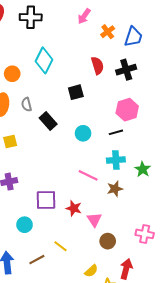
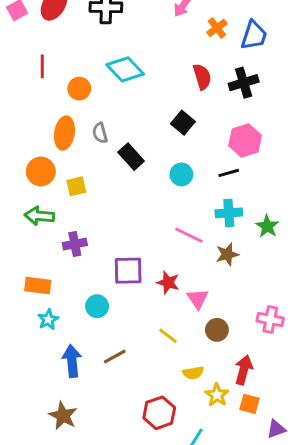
cyan diamond: (44, 60) -> (125, 69), turned -70
black square: (76, 92) -> (183, 123), moved, turned -35
yellow line: (60, 246) -> (168, 336), moved
yellow semicircle: (91, 271) -> (193, 373), turned 32

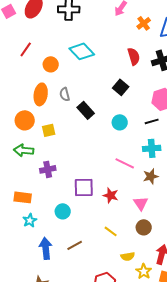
red line: (42, 66) -> (26, 49), turned 35
pink triangle: (198, 299) -> (141, 203), moved

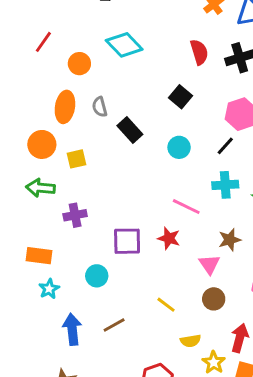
black line: (152, 121) -> (225, 146), turned -32
brown star: (151, 176) -> (230, 240), moved
red star: (111, 195) -> (169, 238), moved

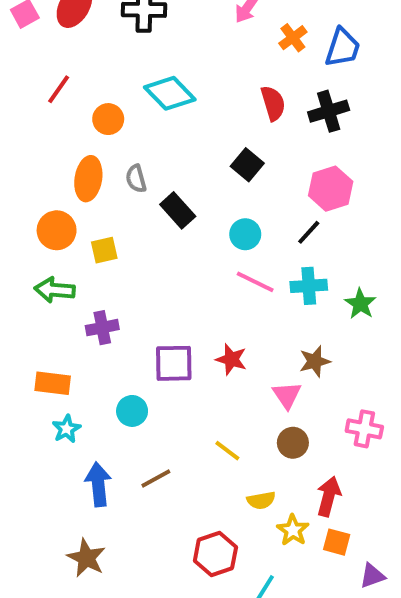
pink line: (186, 207) -> (255, 282), moved

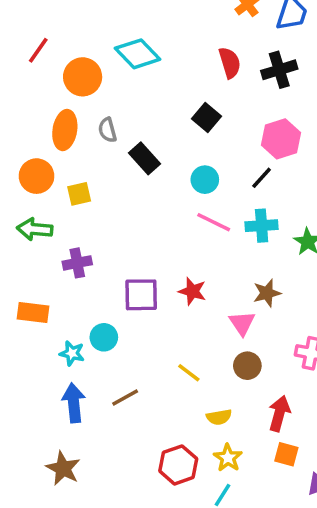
orange circle: (108, 119) -> (83, 77), size x1.4
cyan star: (67, 429) -> (72, 353), moved, turned -30
yellow star: (293, 530) -> (228, 458), moved

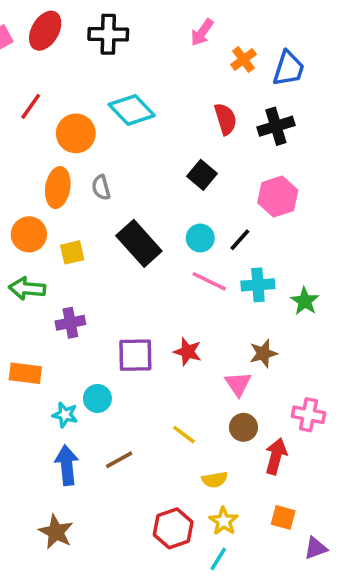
black rectangle: (145, 158) -> (139, 243), moved, size x1.4
black line: (262, 178) -> (240, 240), moved
red arrow: (279, 414) -> (276, 456), moved

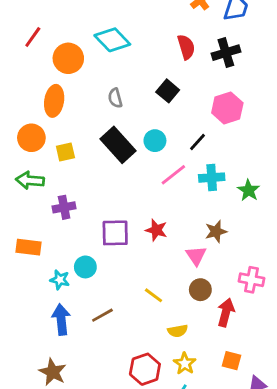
gray semicircle: (101, 188) -> (115, 98), moved
cyan circle: (200, 238) -> (155, 141), moved
pink line: (209, 281) -> (173, 175), turned -64

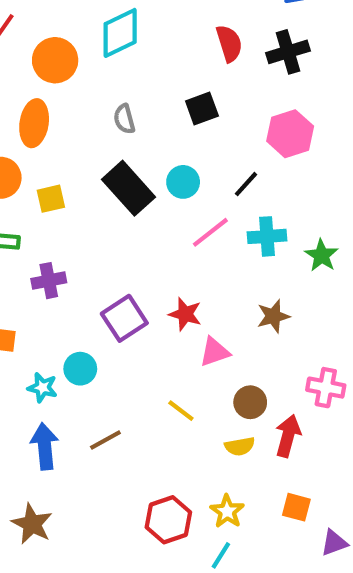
cyan diamond: (112, 40) -> (120, 33), turned -72
black square: (168, 91) -> (202, 108), turned 30
purple square: (115, 233) -> (124, 318), turned -32
pink triangle: (196, 256) -> (215, 352), moved, turned 45
yellow semicircle: (178, 331) -> (240, 446), moved

